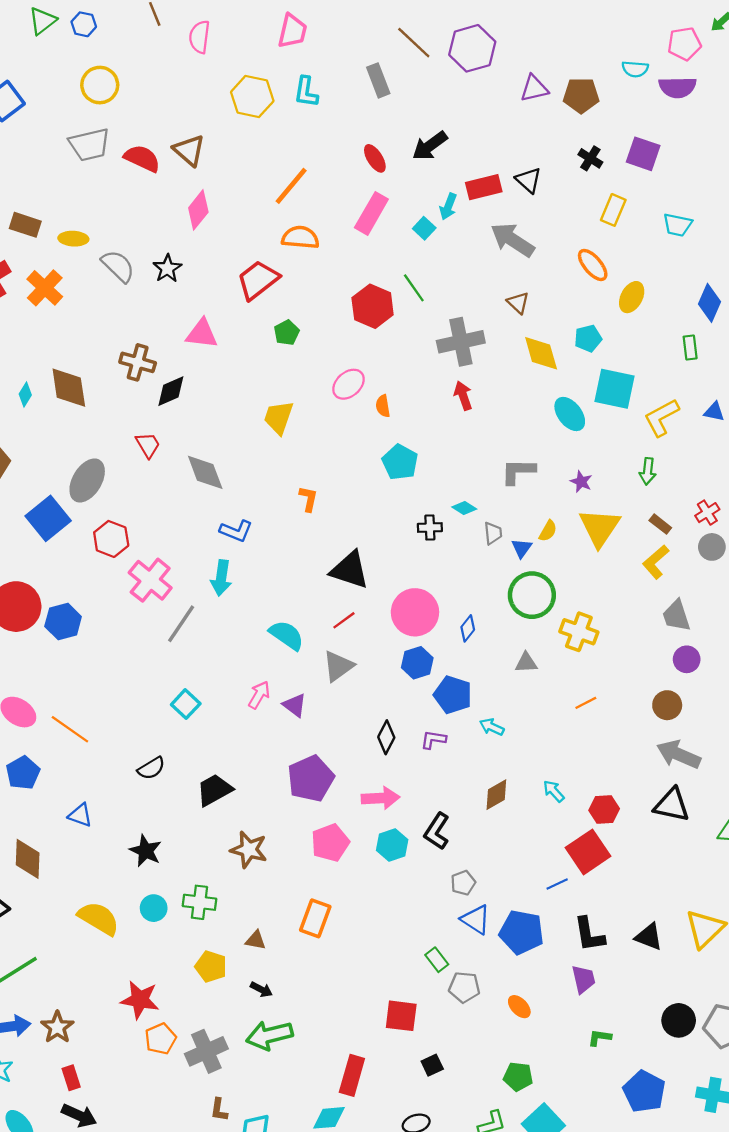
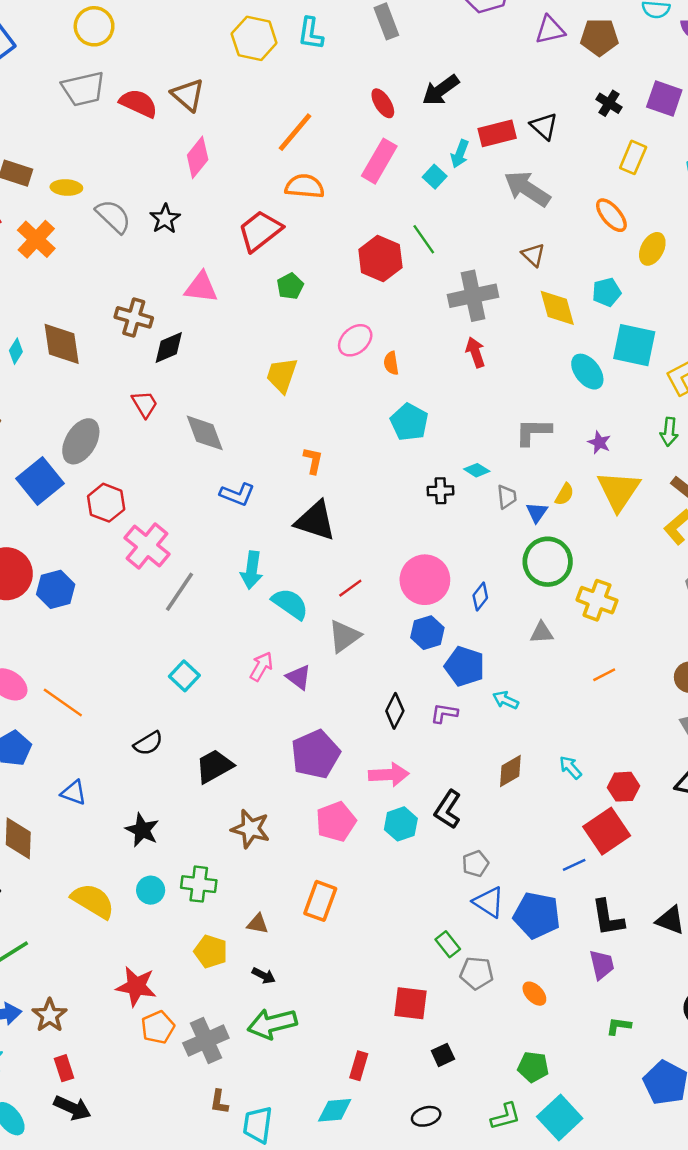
black triangle: (350, 570) -> (315, 521), moved
cyan arrow: (221, 578) -> (252, 570), moved
red rectangle: (352, 1075) -> (359, 1066), size x0.7

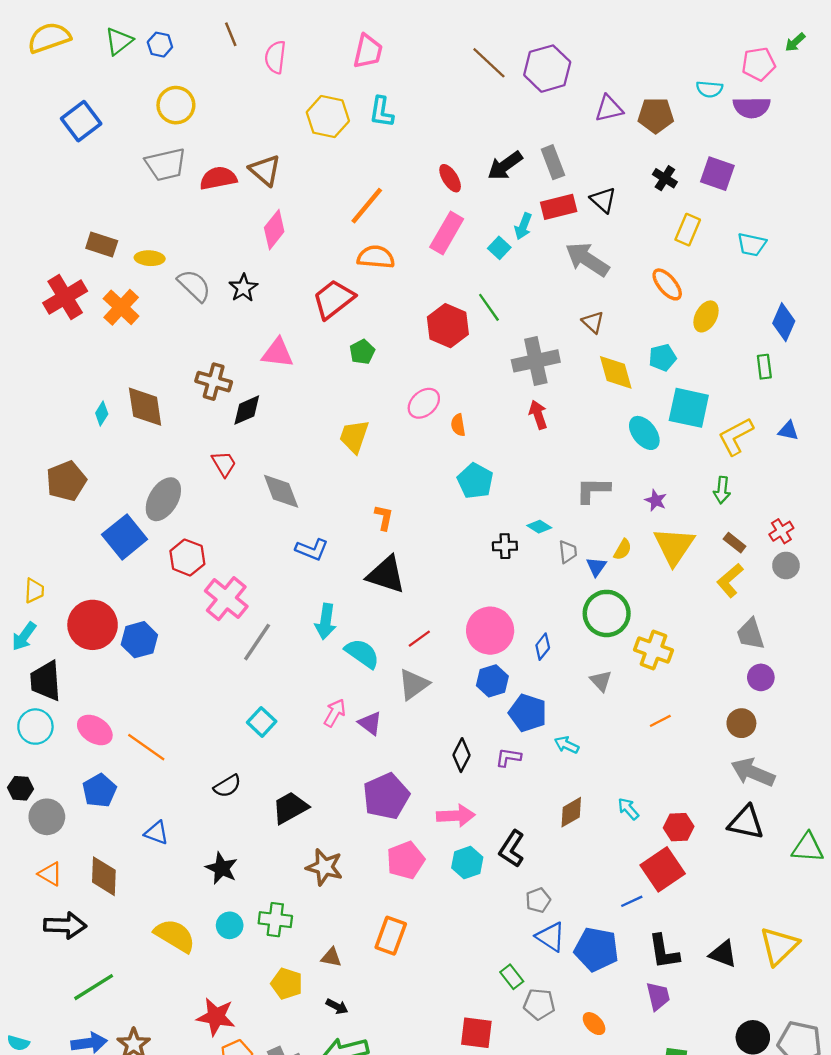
gray rectangle: (386, 21) -> (553, 162), moved
red semicircle: (139, 103) -> (218, 178), turned -36
gray triangle: (542, 633) -> (601, 681), turned 50

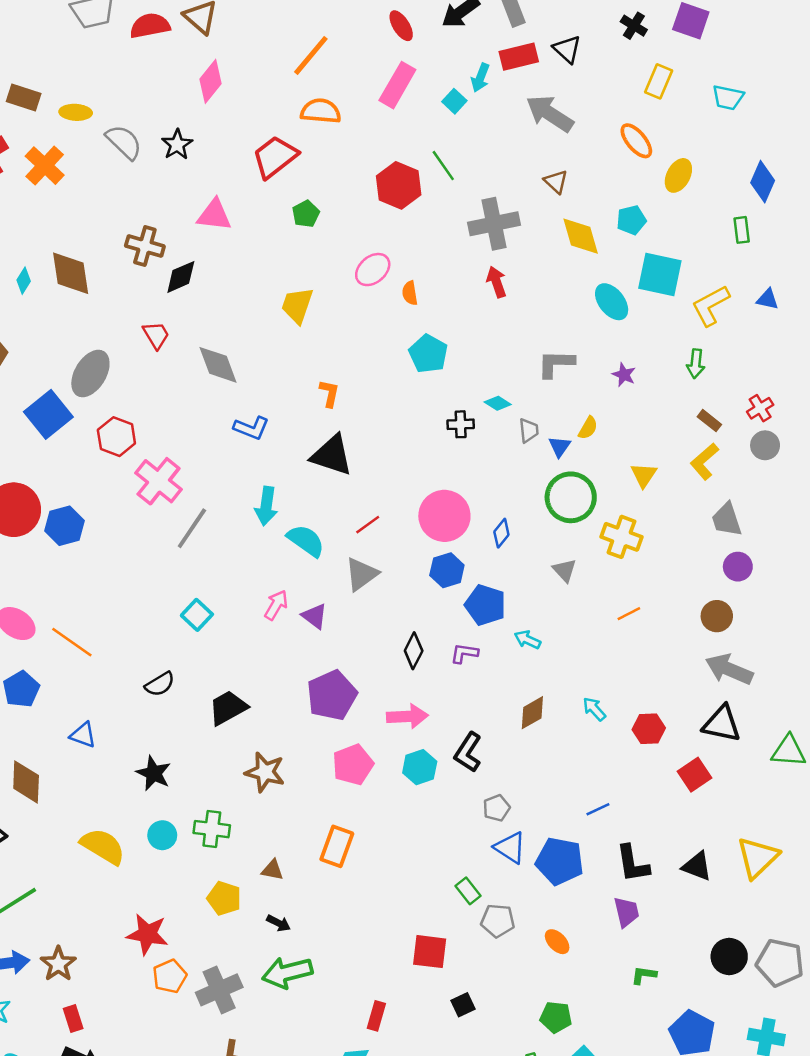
yellow triangle: (674, 546) -> (644, 475), moved, size x0.6
red square: (663, 869) -> (695, 775), moved, size x0.7

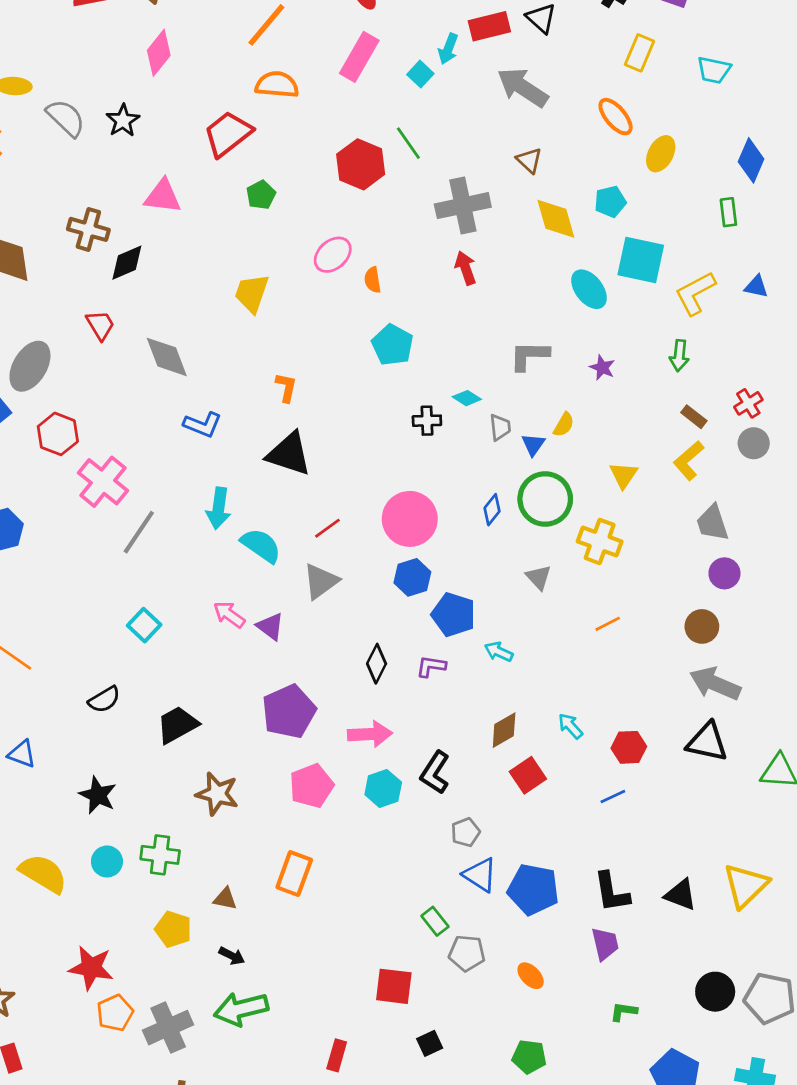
blue diamond: (501, 533) -> (492, 510), moved
pink arrow: (276, 605) -> (229, 615), turned -84
red square: (695, 775) -> (528, 775), moved
blue line: (598, 809) -> (613, 796), moved

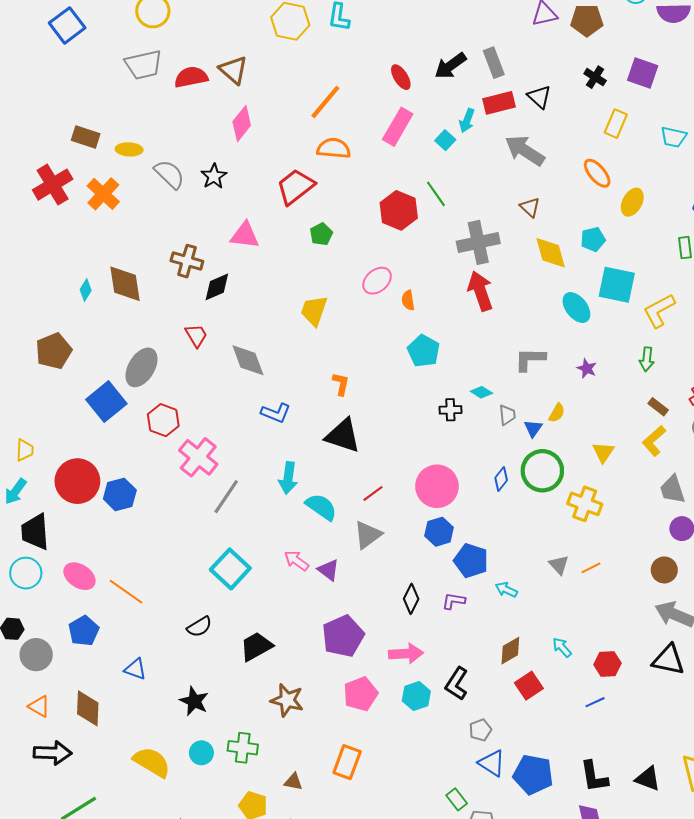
red arrow: (466, 268) -> (480, 291), size x1.5
gray triangle: (539, 577) -> (559, 565), moved
cyan square: (144, 625) -> (230, 569), size x1.5

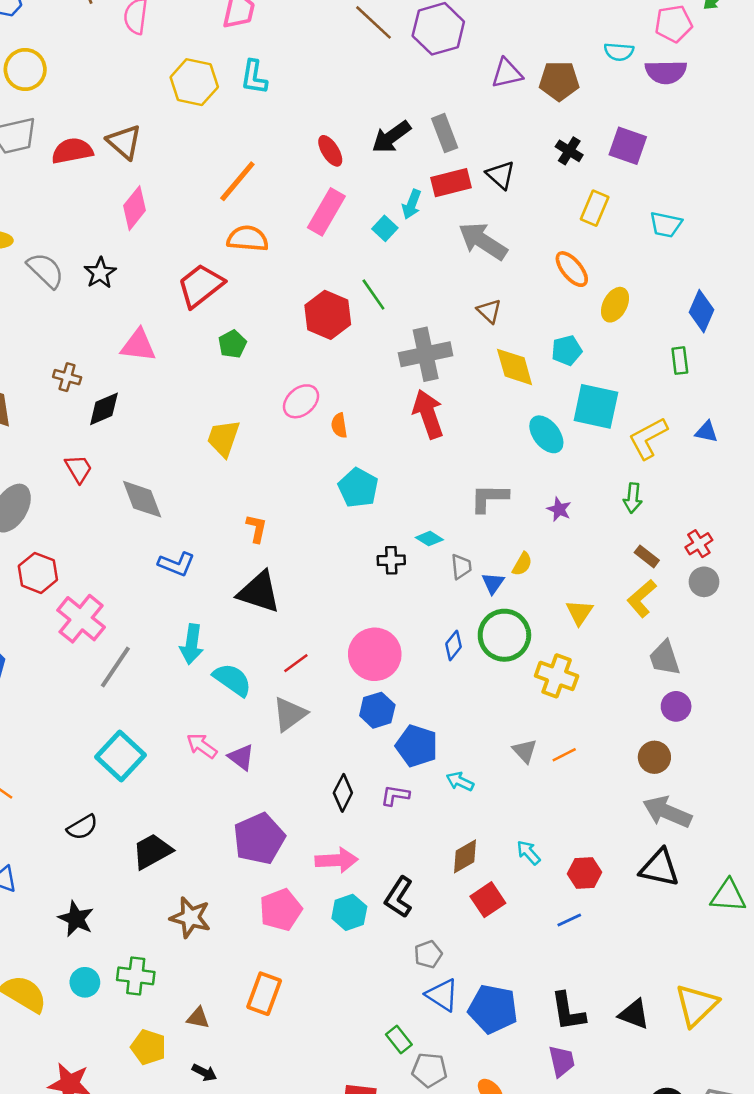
brown cross: (187, 261) -> (67, 377), size x0.7

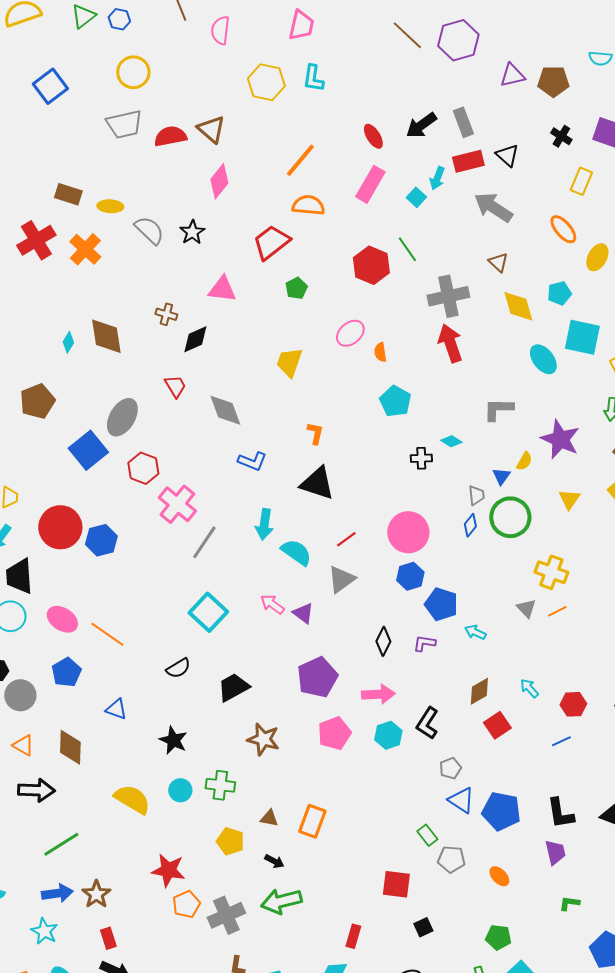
purple star: (559, 509) -> (560, 439), moved, size x2.0
gray trapezoid: (461, 567) -> (476, 495), moved
yellow cross: (557, 676) -> (551, 572), moved
orange rectangle: (264, 994) -> (312, 821), moved

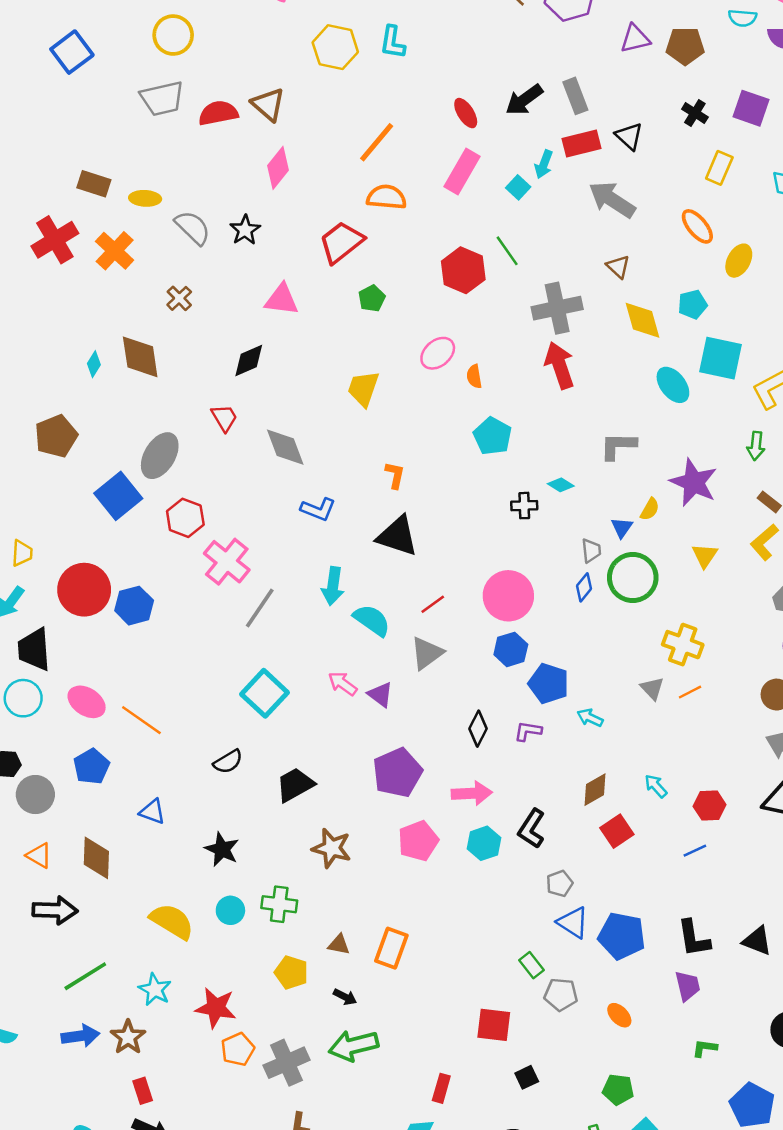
brown cross: (166, 314) -> (179, 298), moved, turned 30
cyan star: (44, 931) -> (155, 990), moved

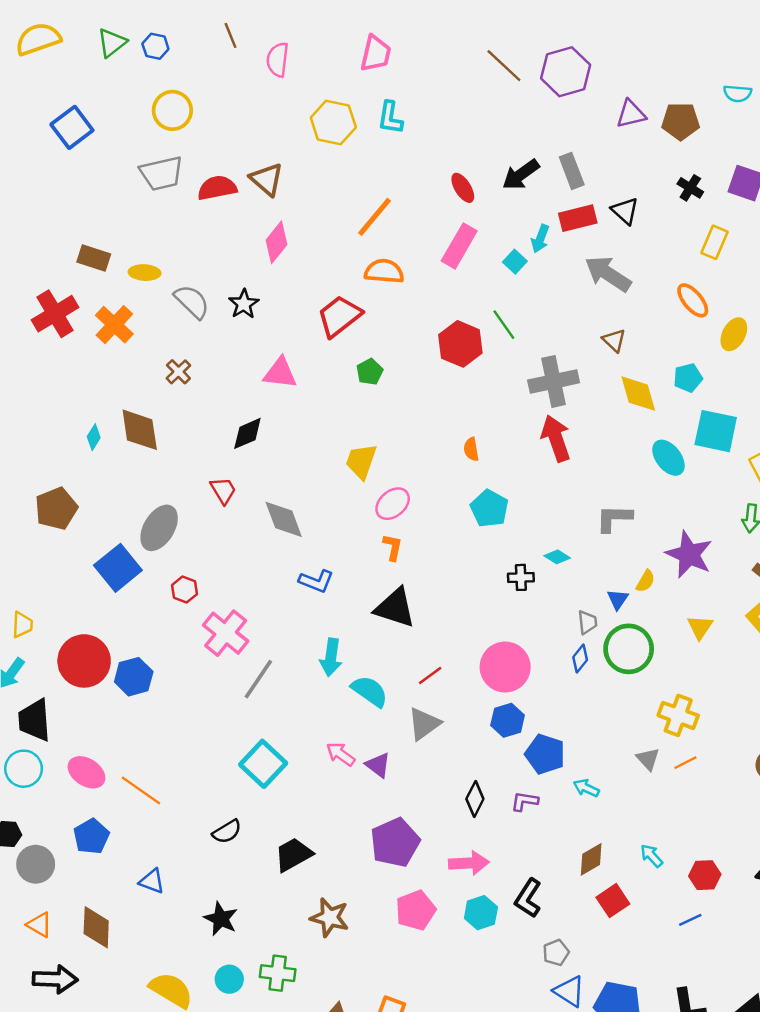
pink ellipse: (438, 353) -> (393, 504), moved
red hexagon: (185, 518) -> (184, 590), size x0.7

